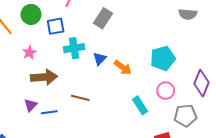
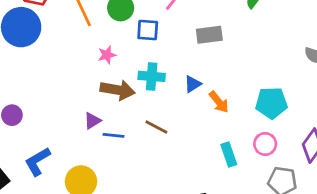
gray rectangle: (103, 18) -> (209, 35), turned 36
cyan cross: (74, 48) -> (152, 76), moved

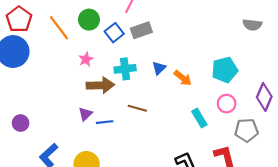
blue square: (148, 30) -> (114, 33), turned -30
gray rectangle: (209, 35) -> (141, 30), moved

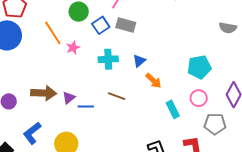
orange line: (59, 28) -> (53, 33), moved
gray rectangle: (141, 30) -> (126, 25), turned 30
orange arrow: (183, 78) -> (153, 81), moved
brown arrow: (100, 85) -> (44, 93), moved

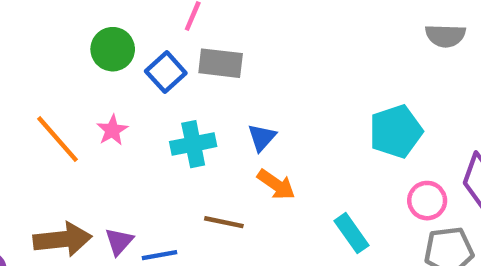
orange line: (53, 33) -> (58, 139), moved
orange arrow: (153, 81) -> (276, 185), moved
pink circle: (199, 98) -> (427, 201), moved

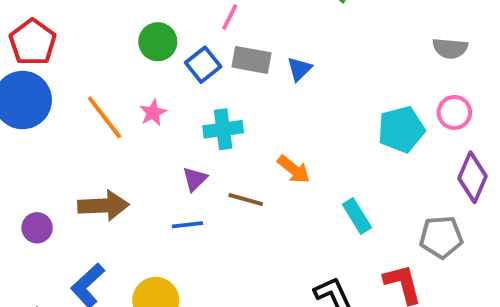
blue triangle: (262, 137) -> (299, 69), moved
pink circle: (427, 201) -> (454, 112), moved
purple triangle: (119, 241) -> (195, 179), moved

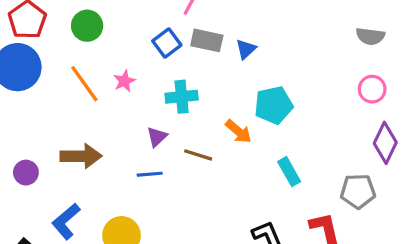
green circle: (158, 42) -> (87, 26), moved
cyan pentagon: (401, 129) -> (274, 105), moved

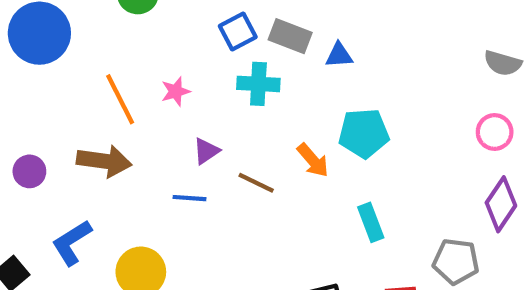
blue triangle: (246, 49) -> (339, 55), turned 30
pink star: (124, 81) -> (176, 91), moved
orange line: (84, 84) -> (120, 99), moved
cyan cross: (182, 97) -> (258, 84), moved

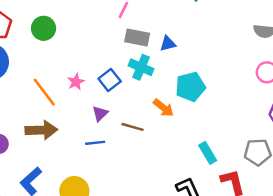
blue square: (238, 32) -> (110, 80), moved
cyan cross: (258, 84) -> (141, 67), moved, turned 30
cyan rectangle: (371, 222) -> (208, 153), moved

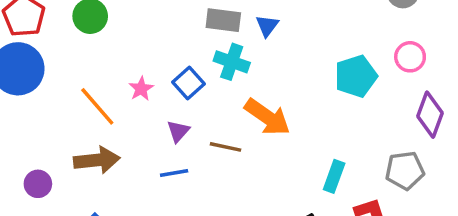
blue triangle: (168, 44) -> (267, 26), turned -35
cyan pentagon: (190, 87) -> (356, 76), moved
orange arrow: (163, 108) -> (267, 117), size x1.5
cyan rectangle: (208, 153) -> (334, 176), turned 55

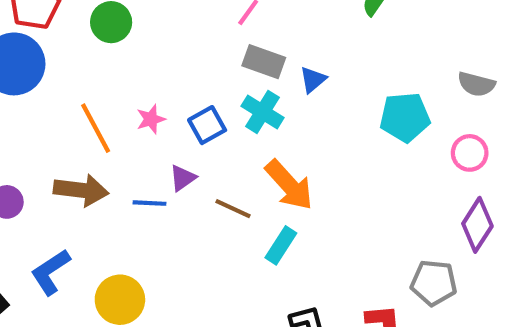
cyan pentagon: (356, 76) -> (405, 117), moved
blue line: (174, 173) -> (149, 203), moved
cyan rectangle: (334, 176) -> (281, 245), moved

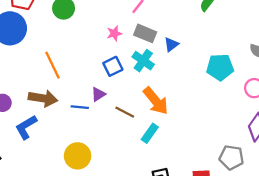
pink star: (151, 119) -> (114, 33), moved
blue L-shape: (50, 272) -> (26, 127), moved
yellow circle: (120, 300) -> (78, 156), moved

